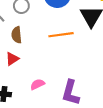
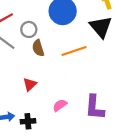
brown semicircle: (17, 35) -> (38, 48), moved

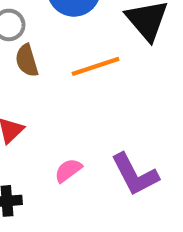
purple L-shape: (95, 107) -> (135, 174), turned -32

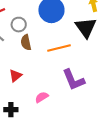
purple L-shape: (135, 174) -> (73, 80), moved

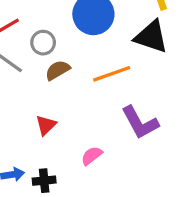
black triangle: (86, 28) -> (151, 37), turned -30
brown semicircle: (26, 42) -> (58, 70), turned 77

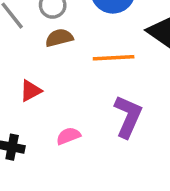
purple L-shape: (140, 123) -> (128, 116), turned -144

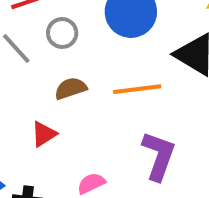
brown semicircle: (59, 38) -> (71, 88), moved

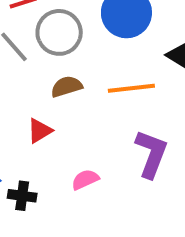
gray circle: (62, 33) -> (59, 32), size x1.5

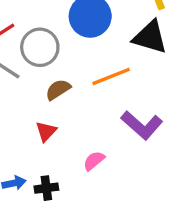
purple L-shape: (151, 154) -> (142, 125), turned 126

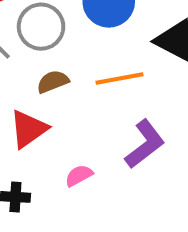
purple L-shape: (142, 125) -> (145, 144), turned -90
red triangle: (46, 131) -> (28, 129), size x1.5

